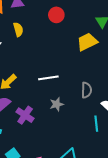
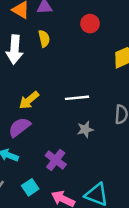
purple cross: (25, 115) -> (56, 160), moved

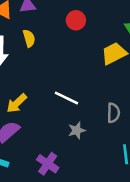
white line: (77, 98) -> (66, 98), turned 35

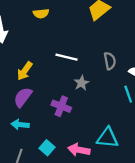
yellow semicircle: (29, 38) -> (41, 14), moved, turned 112
purple cross: (48, 164) -> (61, 106), moved

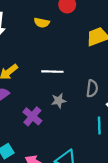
white line: (66, 57) -> (52, 72), turned -30

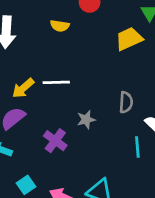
white line: (52, 72) -> (56, 82), moved

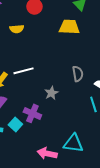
yellow trapezoid: (129, 39) -> (69, 27), turned 40
cyan square: (26, 185) -> (15, 125), moved

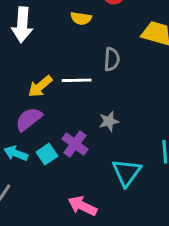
gray semicircle: (78, 74) -> (112, 59), moved
cyan triangle: (73, 143) -> (127, 173), moved, turned 45

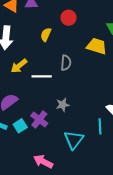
yellow semicircle: (81, 18) -> (46, 35), turned 104
yellow arrow: (40, 86) -> (19, 66), moved

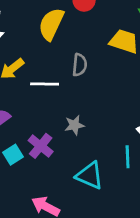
yellow semicircle: (46, 35) -> (51, 24), size x1.6
cyan triangle: (74, 140) -> (90, 176), turned -45

